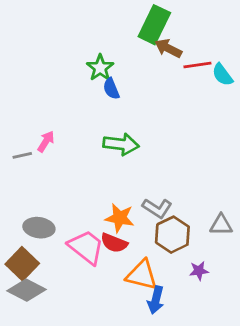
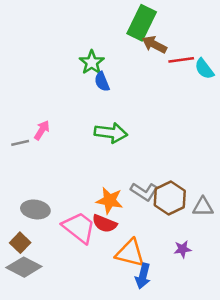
brown hexagon: (172, 235) -> (170, 198), moved
brown square: (22, 264) -> (20, 243), size x0.7

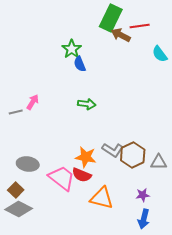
red line: (181, 60) -> (140, 26), moved
green arrow: (111, 133) -> (87, 104), size x0.7
blue arrow: (143, 276) -> (144, 219), moved

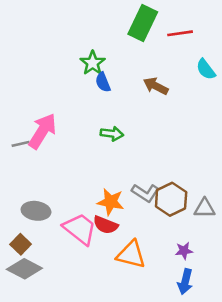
brown arrow: (121, 35) -> (156, 86), moved
pink arrow: (33, 102) -> (42, 131), size x1.8

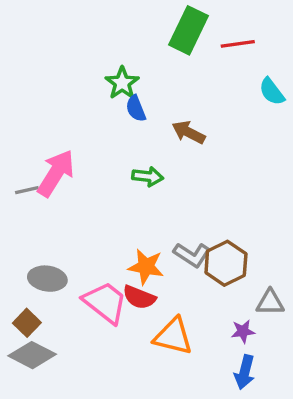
brown arrow: (156, 86) -> (188, 132), moved
gray triangle: (205, 208) -> (270, 302), moved

